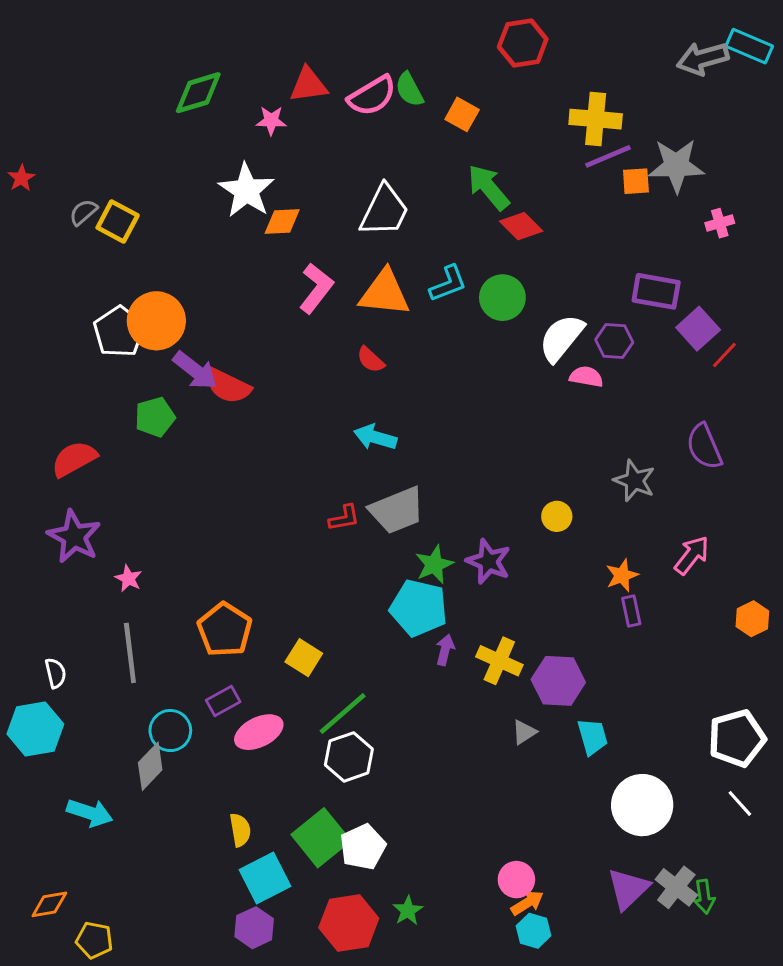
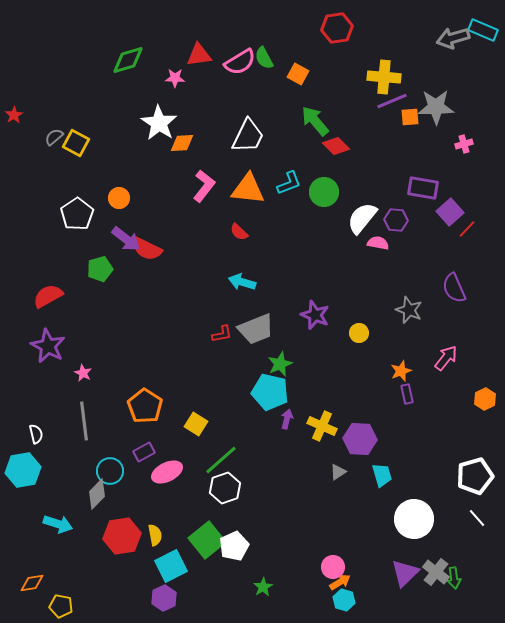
orange circle: (156, 321) -> (119, 198), moved, size x0.6
purple star: (488, 561) -> (315, 315), moved
red hexagon: (349, 923) -> (122, 536), moved

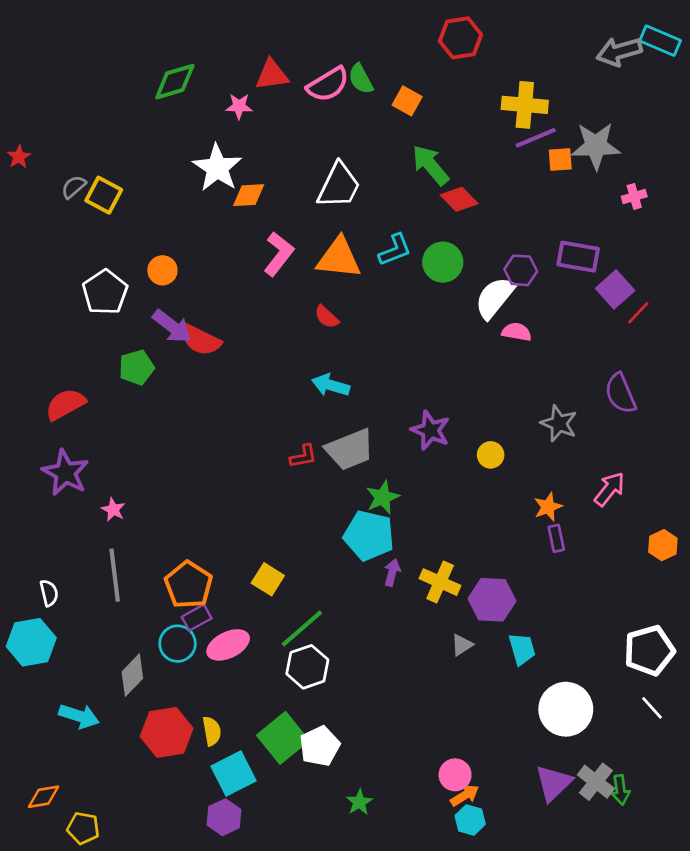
purple hexagon: (396, 220) -> (521, 270), moved
orange pentagon: (145, 406) -> (188, 585), moved
cyan circle: (110, 471) -> (178, 644), moved

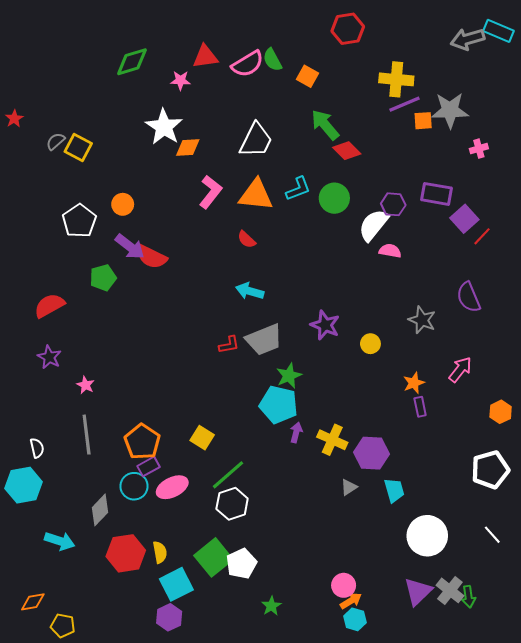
purple star: (65, 473) -> (49, 357), size x0.7
white pentagon: (649, 650) -> (490, 470), moved

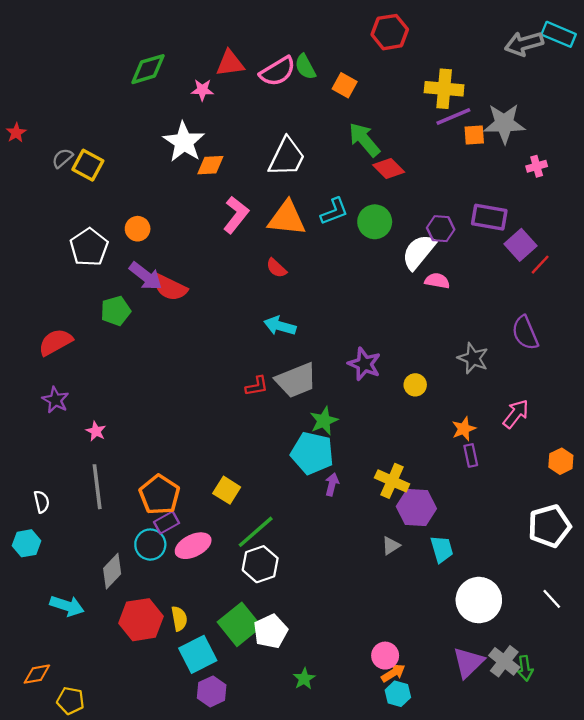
yellow cross: (332, 440) -> (392, 481), moved
cyan hexagon: (24, 485) -> (27, 543), size x0.7
purple hexagon: (169, 617) -> (212, 691), moved

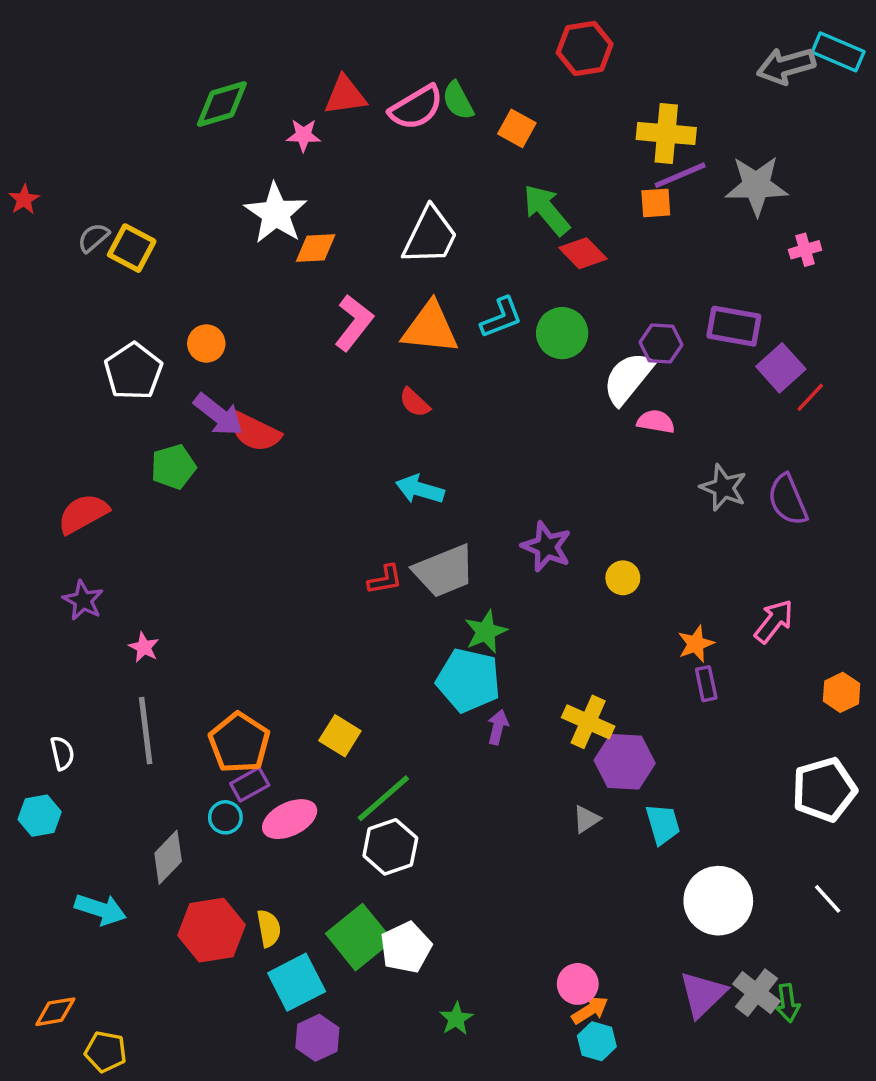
orange square: (474, 135) -> (656, 203), moved
gray star: (473, 358) -> (724, 488), moved
cyan circle: (150, 545) -> (225, 817), size x0.7

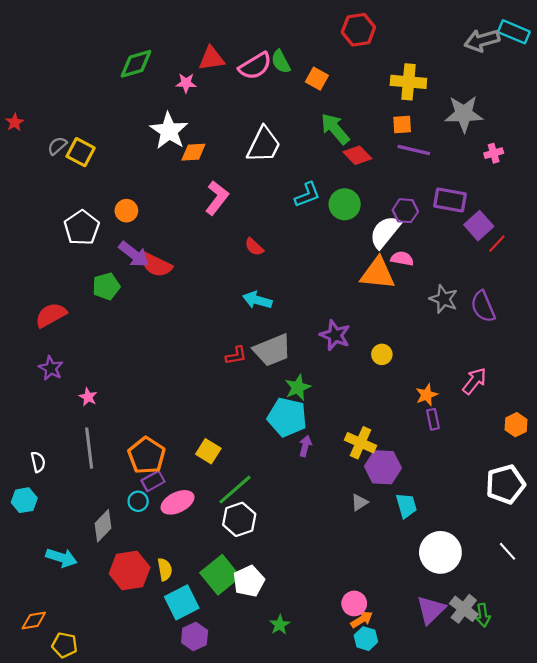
purple line: (680, 175) -> (414, 150), moved, turned 36
orange triangle: (430, 328) -> (378, 273), moved

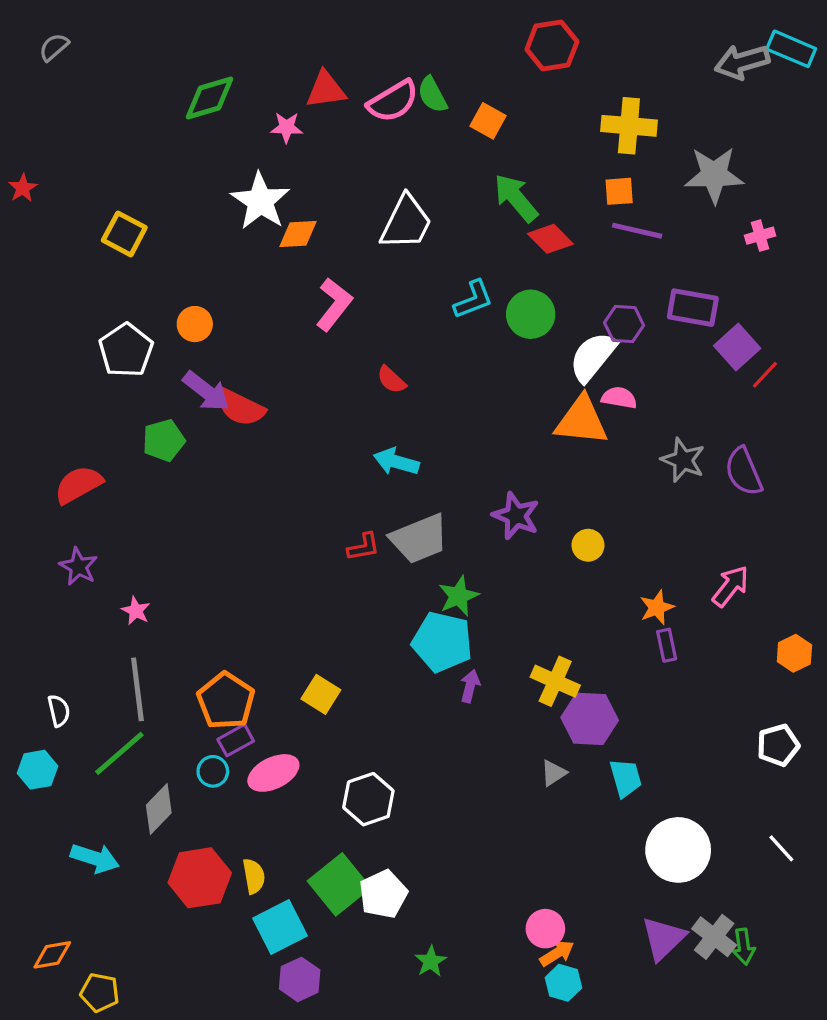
gray semicircle: (57, 146) -> (54, 47), moved
white pentagon: (505, 484) -> (778, 745), size x0.7
green line: (235, 490) -> (119, 753), moved

